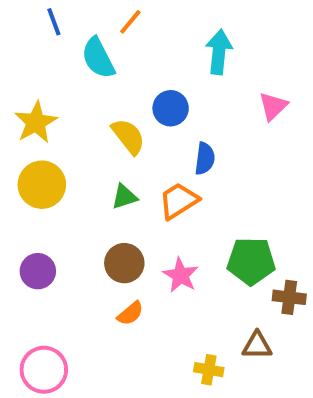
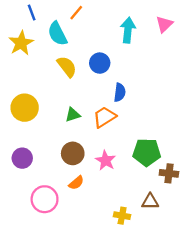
pink triangle: (273, 106) -> (164, 24), moved
yellow star: (36, 122) -> (21, 43), moved
yellow semicircle: (128, 136) -> (67, 67), moved
pink circle: (44, 370) -> (45, 199), moved

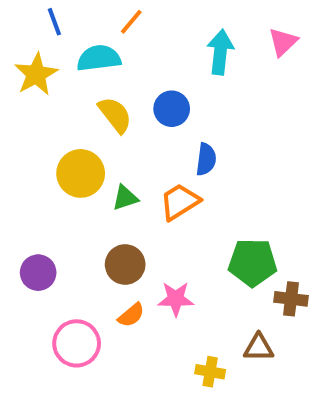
cyan semicircle: (57, 34) -> (99, 58), turned 110
yellow circle: (25, 108) -> (81, 173), moved
pink star: (106, 160) -> (176, 299), moved, turned -30

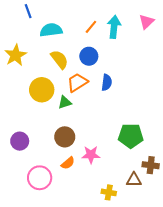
orange line: (131, 22) -> (91, 27), moved
yellow star: (36, 74) -> (15, 55), moved
orange trapezoid: (180, 202) -> (77, 82), moved
brown cross: (291, 299) -> (151, 165), moved

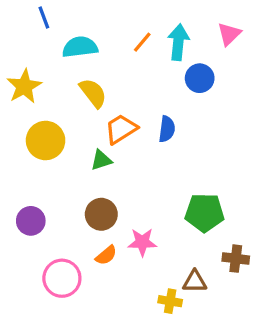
blue circle: (89, 56) -> (200, 78), moved
yellow circle: (42, 90) -> (46, 140), moved
brown triangle: (134, 180) -> (195, 281), moved

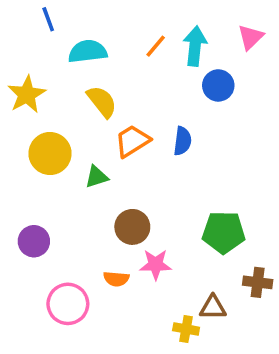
green triangle: (101, 160) -> (97, 177), moved
brown circle: (101, 214) -> (132, 227), moved
orange semicircle: (106, 255) -> (116, 279), turned 45

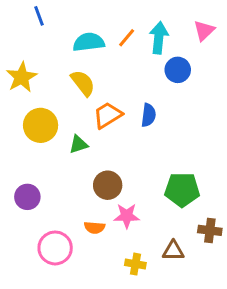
cyan semicircle: (88, 51) -> (89, 42), moved
yellow cross: (186, 329) -> (135, 264), moved

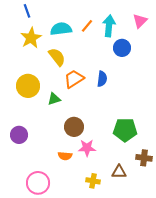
yellow star: (22, 77) -> (31, 38), moved
pink circle: (55, 248) -> (38, 183), moved

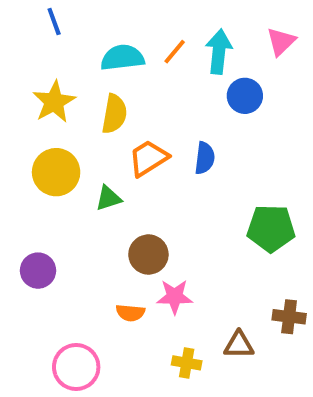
yellow star: (31, 38) -> (54, 102), moved
yellow semicircle: (57, 57) -> (114, 114), turned 48
green pentagon: (125, 130) -> (271, 228), moved

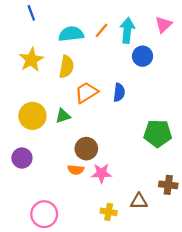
yellow circle: (56, 172) -> (32, 116), moved
orange semicircle: (130, 313) -> (76, 170), moved

